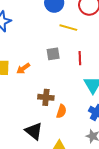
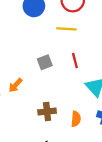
yellow line: (68, 28) -> (66, 29), moved
orange semicircle: (61, 111) -> (76, 119), moved

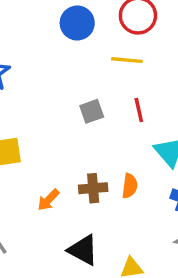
orange arrow: (15, 85) -> (48, 200), moved
orange semicircle: (76, 119) -> (130, 186), moved

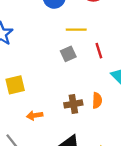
yellow line: (127, 60) -> (76, 30), moved
orange arrow: (48, 200) -> (35, 115), moved, turned 42

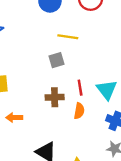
red line: (99, 51) -> (80, 88), moved
brown cross: (73, 104) -> (55, 97), moved

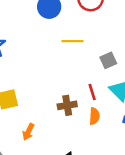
gray square: (56, 60) -> (108, 60), moved
orange arrow: (14, 118) -> (28, 132), turned -56

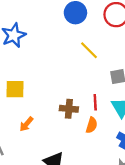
yellow line: (72, 41) -> (89, 50), turned 30

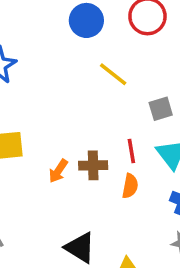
orange arrow: (26, 124) -> (58, 171), moved

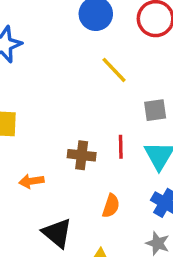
orange arrow: (58, 171) -> (31, 181), moved, turned 40
orange semicircle: (130, 186) -> (111, 206), moved

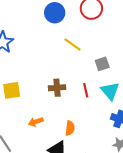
brown cross: (82, 155) -> (57, 88), moved
orange semicircle: (111, 206) -> (70, 128), moved

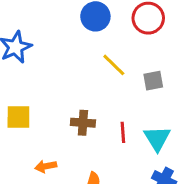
gray square: (102, 64) -> (153, 81), moved

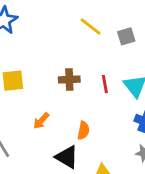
orange arrow: (46, 166) -> (41, 121), turned -30

